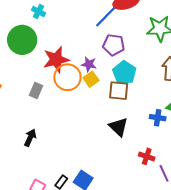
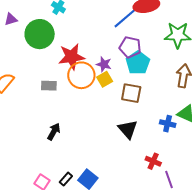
cyan pentagon: (124, 73) -> (138, 63), moved
gray rectangle: (36, 91) -> (49, 86), turned 63
black arrow: (30, 138) -> (54, 132), moved

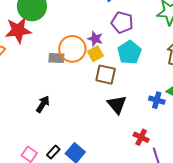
red star: (72, 57) -> (18, 30), moved
cyan pentagon: (138, 63) -> (129, 52), moved
gray rectangle: (49, 86) -> (56, 58), moved
brown square: (131, 93) -> (106, 75), moved

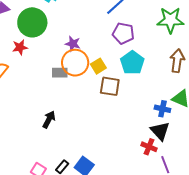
red star: (18, 30) -> (20, 47), size x0.6
purple star: (95, 39) -> (73, 44), moved
black triangle: (117, 104) -> (160, 131), moved

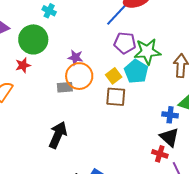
green star: (170, 20) -> (147, 52), moved
yellow square: (98, 66) -> (114, 76), moved
black arrow: (49, 120) -> (58, 135), size x1.5

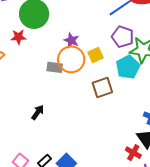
yellow square: (114, 76) -> (96, 55), moved
brown square: (116, 97) -> (102, 87), turned -35
black arrow: (58, 135) -> (38, 112), size x0.6

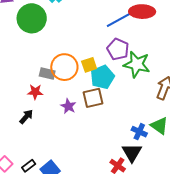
red star: (19, 37) -> (35, 92), moved
purple star: (71, 40) -> (68, 106), moved
cyan pentagon: (128, 67) -> (102, 77), moved

